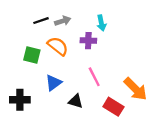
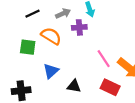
gray arrow: (63, 21) -> (63, 13), moved
pink line: (94, 77) -> (104, 59), moved

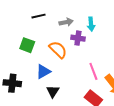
orange semicircle: (51, 36) -> (58, 50), moved
black triangle: (74, 86) -> (53, 91), moved, turned 40

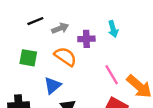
gray arrow: (66, 22) -> (60, 28), moved
cyan arrow: (91, 24) -> (113, 29), moved

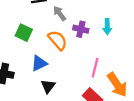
gray arrow: (60, 28) -> (60, 13), turned -120
pink line: (112, 75) -> (95, 68), turned 30

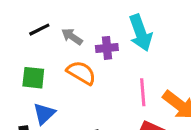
cyan arrow: (107, 27) -> (141, 33), size x1.6
blue triangle: (39, 63) -> (44, 114), moved

